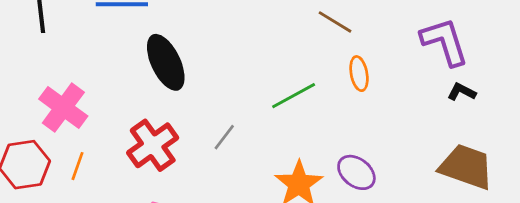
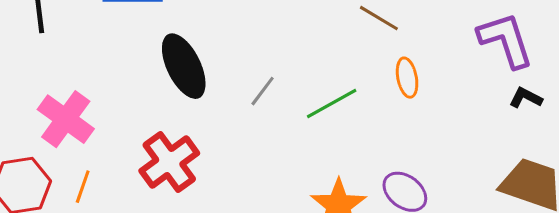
gray line: (224, 137) -> (263, 91), moved

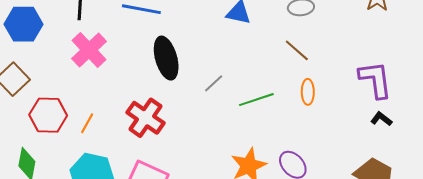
pink cross: (66, 119) -> (89, 50), moved
red cross: (169, 162) -> (145, 118), turned -30

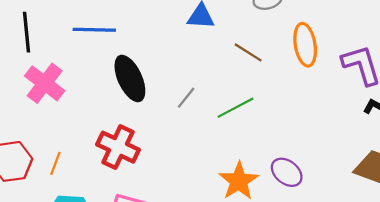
brown line: (297, 50) -> (248, 52), moved
orange ellipse: (308, 92) -> (305, 45), moved, size x1.5

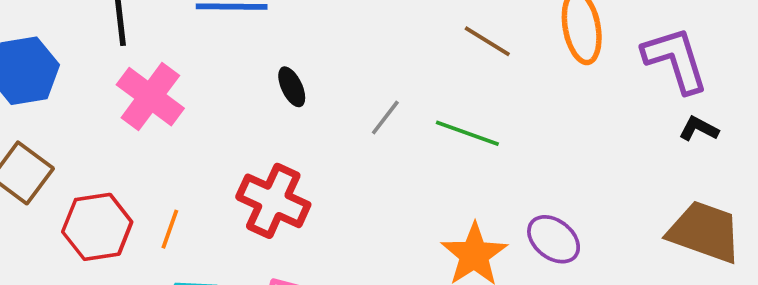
black ellipse: (130, 78) -> (292, 87), size x0.5
green line: (235, 108) -> (467, 133), turned 48

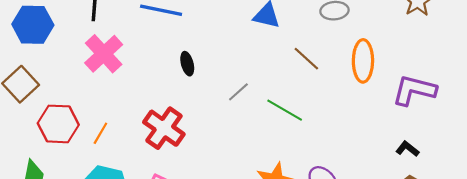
purple L-shape: (676, 60) -> (414, 90), turned -69
black L-shape: (699, 129) -> (407, 149), moved

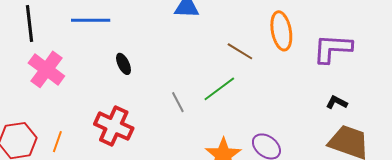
brown line: (306, 59) -> (240, 51), moved
gray line: (238, 92) -> (178, 102), moved, turned -65
green line: (285, 110) -> (219, 89), turned -56

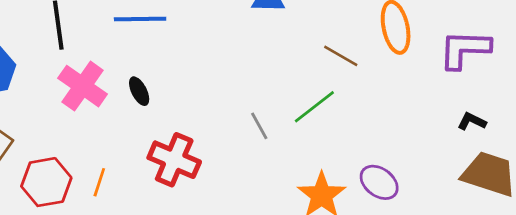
black ellipse: (123, 64) -> (139, 91), moved

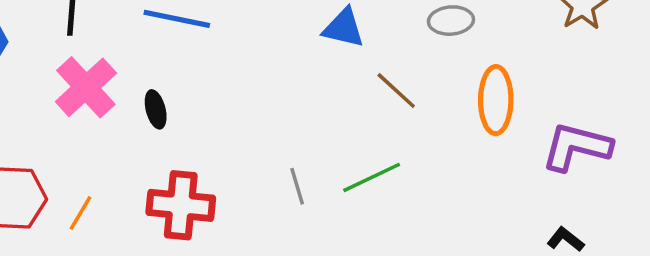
brown line: (341, 56) -> (396, 91), moved
red cross: (174, 160) -> (181, 205), turned -30

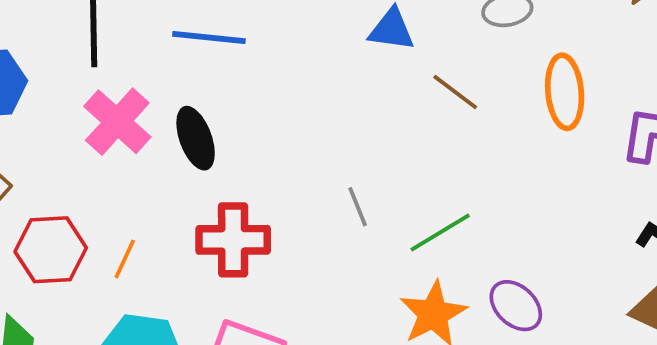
black ellipse: (156, 109) -> (196, 138), size x1.5
green line: (372, 177) -> (440, 232), moved

